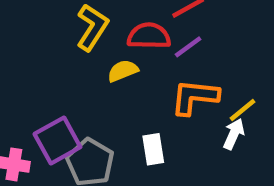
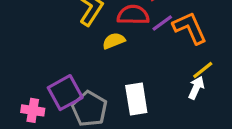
orange L-shape: (195, 97) -> (190, 28), moved, turned 60
white rectangle: (153, 149) -> (136, 99), size x1.4

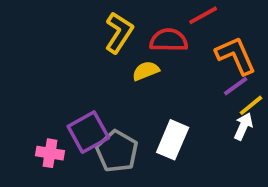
purple line: (162, 23) -> (236, 86), moved
white rectangle: (136, 99) -> (173, 140), turned 32

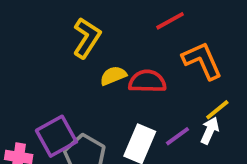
red semicircle: (169, 40) -> (147, 81), moved
purple line: (236, 86) -> (178, 136), moved

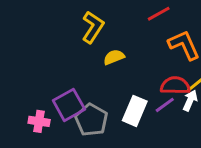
red semicircle: (147, 81) -> (175, 85), moved

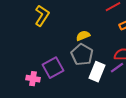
yellow L-shape: (93, 27) -> (42, 16), moved
gray pentagon: (91, 120) -> (82, 55), moved

